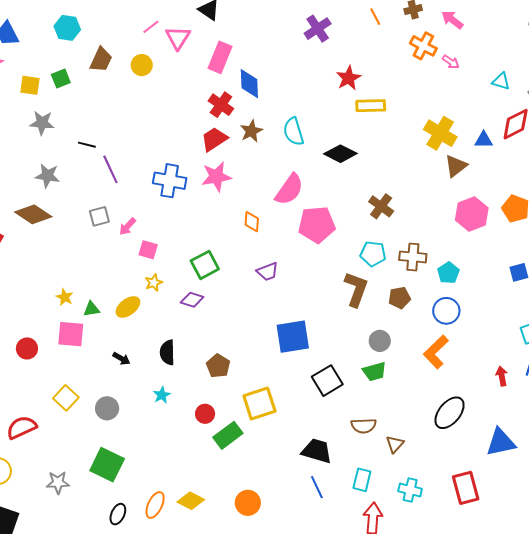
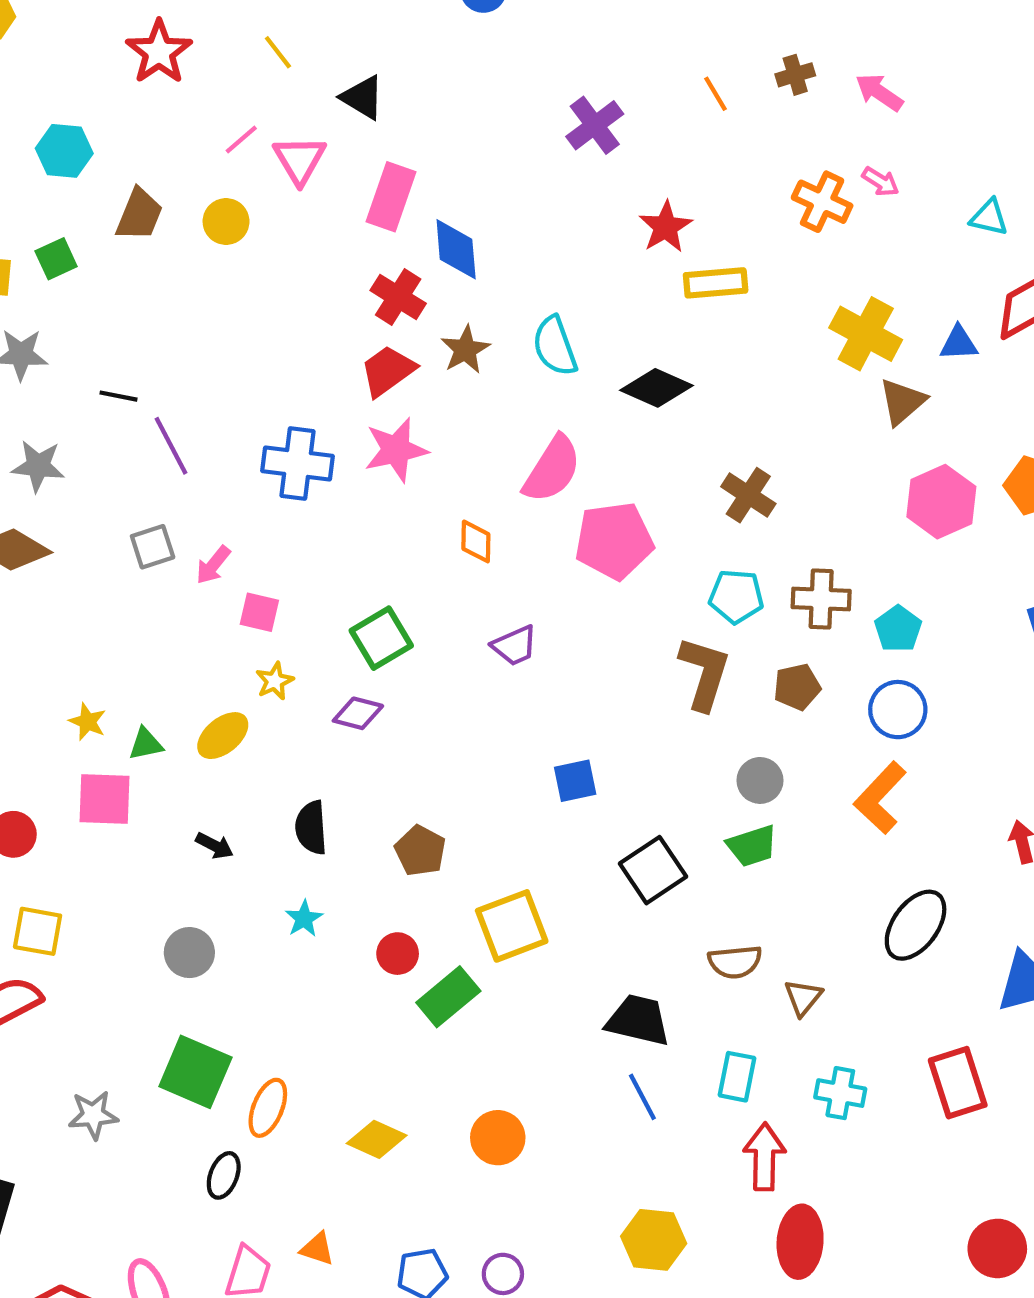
orange cross: (423, 46) -> (822, 202), moved
blue square: (293, 337) -> (575, 781), size x0.6
yellow square: (66, 398) -> (38, 931), moved, turned -30
orange ellipse: (155, 505) -> (268, 1108), moved

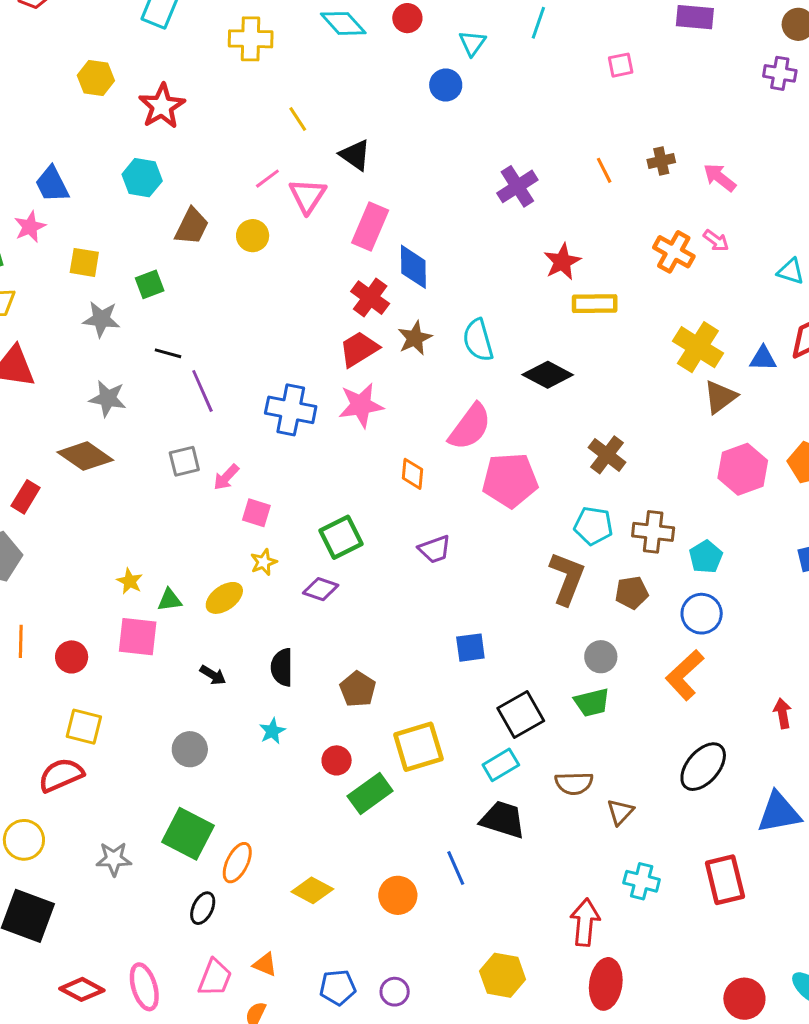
red star: (159, 52) -> (162, 106), moved
green square: (56, 259) -> (150, 284), moved
cyan rectangle: (737, 1077) -> (501, 765), moved, turned 44
blue line: (642, 1097) -> (456, 868), moved

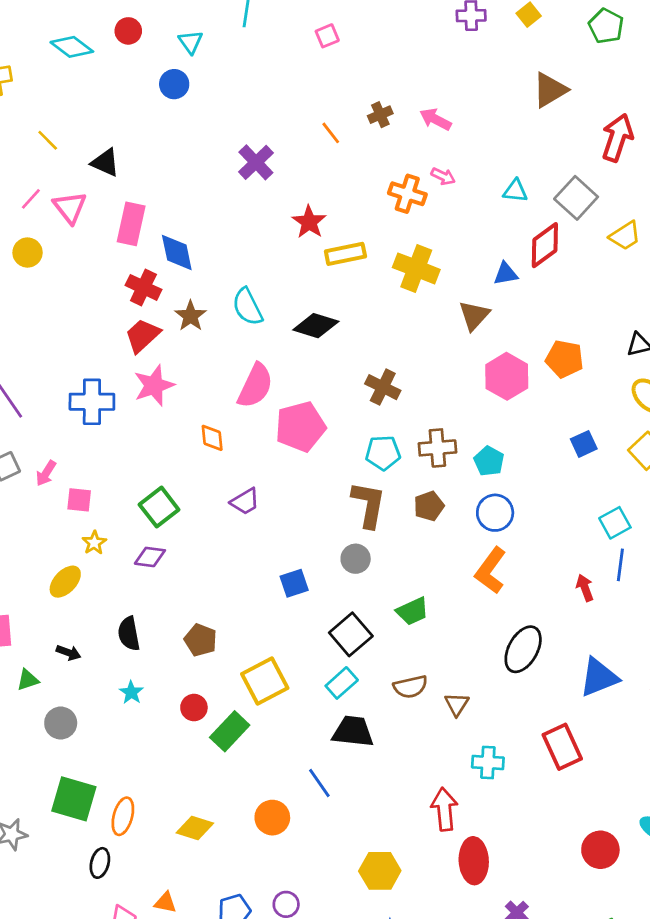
yellow cross: (698, 347) -> (416, 268), moved
green triangle: (170, 600) -> (28, 680), moved
gray circle: (601, 657) -> (356, 559), moved

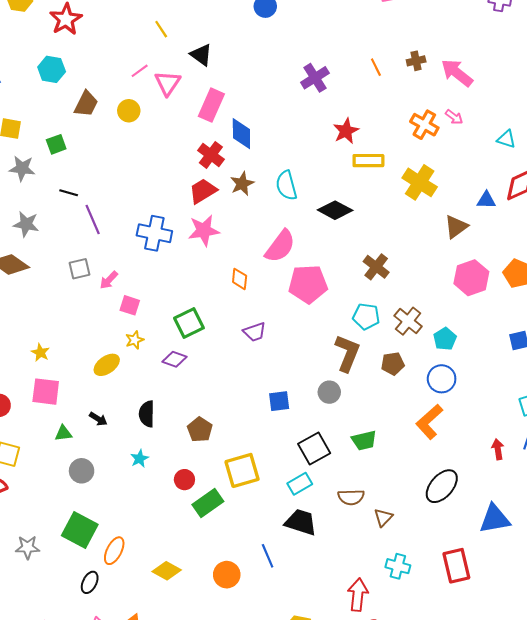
pink arrow: (435, 119) -> (457, 73), size x1.4
brown cross: (437, 448) -> (408, 321), turned 32

